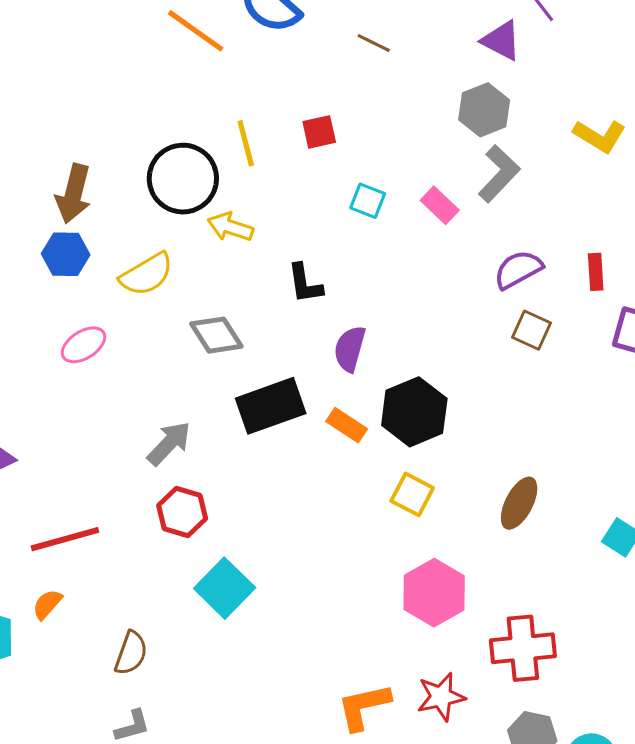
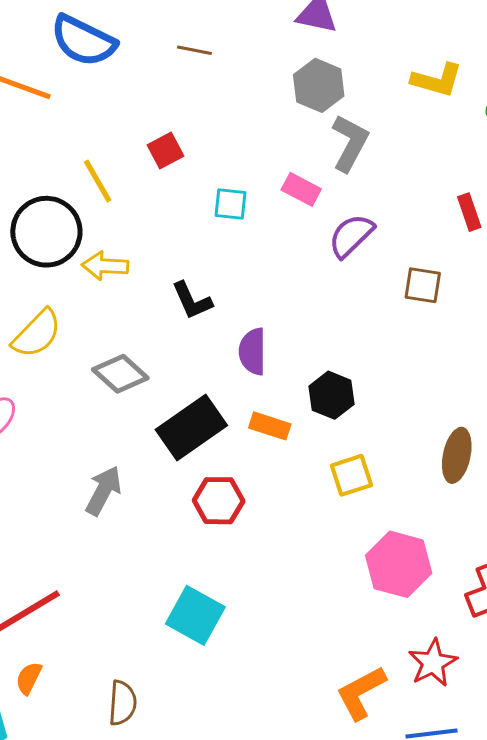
purple semicircle: (518, 269) -> (351, 236), moved
black hexagon: (414, 412) -> (331, 395), size x0.7
yellow square: (412, 494) -> (351, 475), turned -30
red hexagon: (182, 512) -> (219, 501), moved

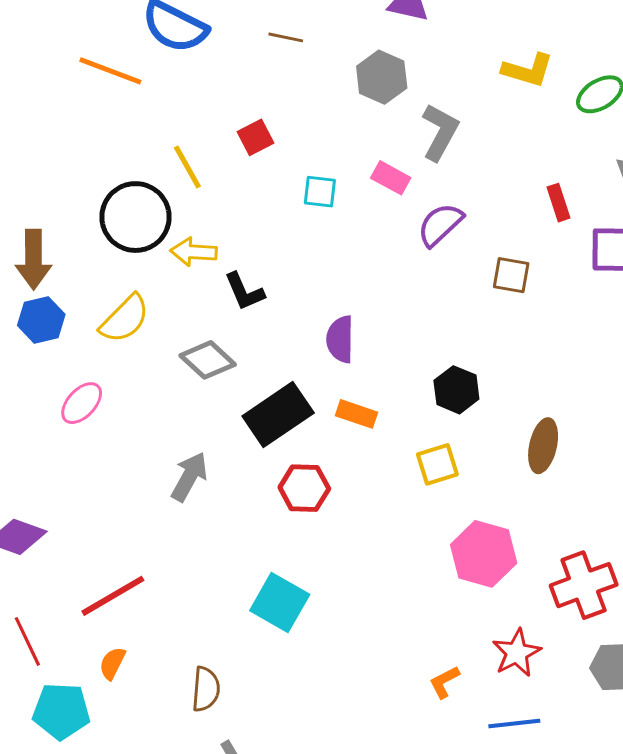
gray hexagon: (319, 85) -> (382, 77), moved
black L-shape: (192, 300) -> (244, 292), moved
black hexagon: (331, 395) -> (456, 390), moved
orange L-shape: (361, 693) -> (444, 682), size x0.6

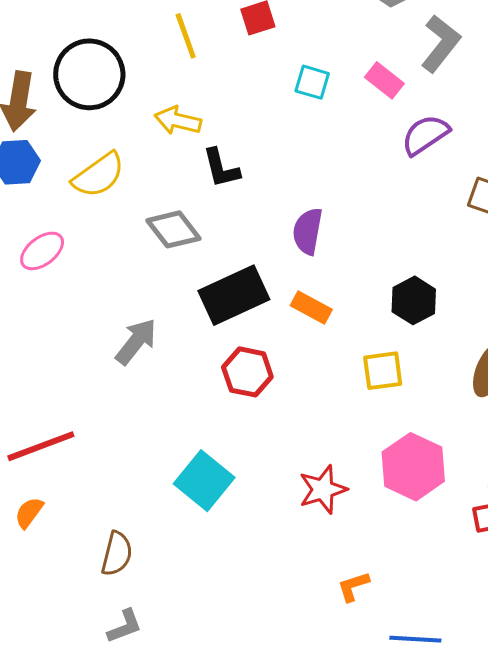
black circle: (136, 217) -> (89, 74), moved
red star: (517, 653) -> (323, 489), moved

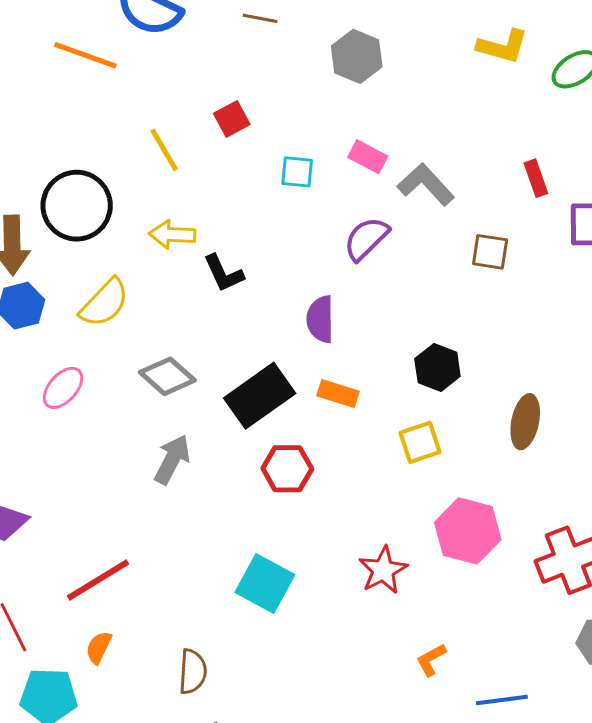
gray L-shape: (441, 44) -> (426, 184), moved, turned -70
purple semicircle: (425, 135) -> (366, 239), moved
gray diamond: (174, 229) -> (167, 376), moved

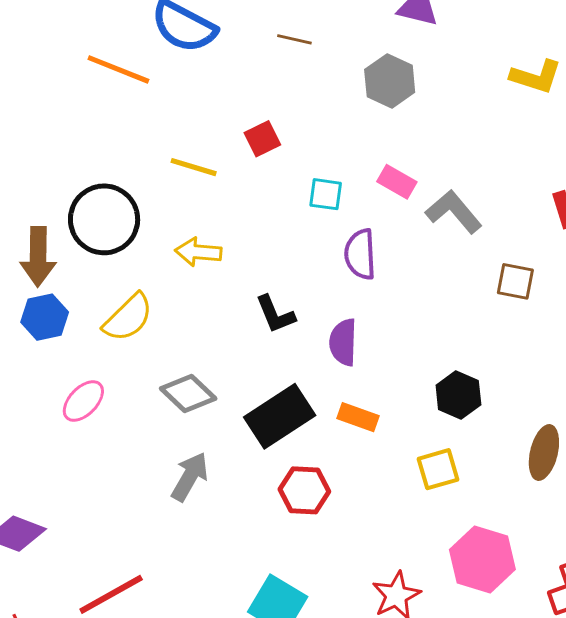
yellow line: (164, 150) -> (194, 167), turned -45
purple semicircle: (366, 239) -> (360, 254), moved, turned -51
black L-shape: (224, 273) -> (275, 314), moved

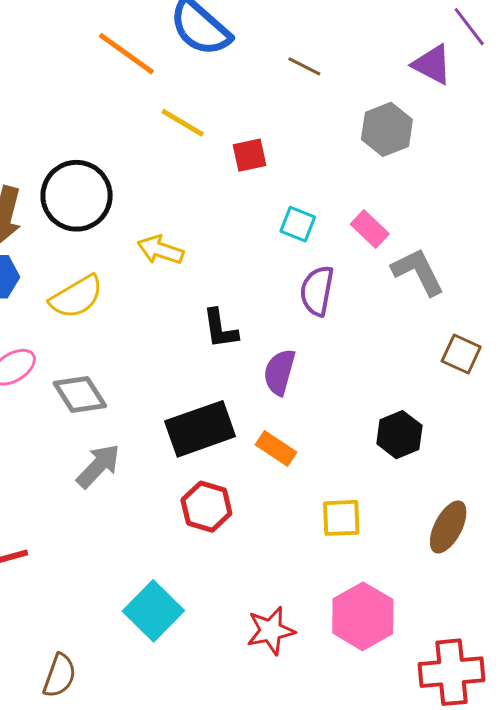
yellow line: (194, 167) -> (183, 123), moved
gray diamond: (188, 393) -> (80, 394), moved
black hexagon: (458, 395) -> (399, 435), moved

